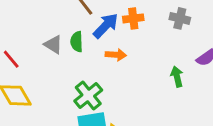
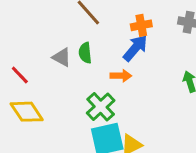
blue arrow: (106, 26) -> (135, 48), moved
orange arrow: (116, 55) -> (121, 76), moved

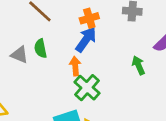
orange arrow: (121, 76) -> (75, 66), turned -90
green cross: (101, 107) -> (87, 88), moved

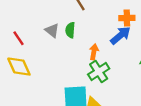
orange cross: (89, 18) -> (127, 18), moved
blue arrow: (86, 40) -> (121, 35), moved

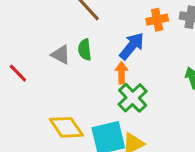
blue arrow: (121, 35) -> (132, 46), moved
yellow diamond: (19, 67) -> (66, 127), moved

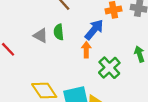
green cross: (133, 98) -> (109, 68), moved

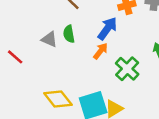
orange arrow: (86, 50) -> (100, 51), turned 42

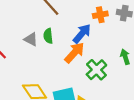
orange arrow: (100, 51) -> (74, 53), size x1.5

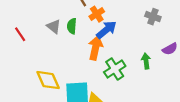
orange cross: (100, 15) -> (97, 14), moved, turned -32
orange arrow: (74, 53) -> (95, 48), turned -40

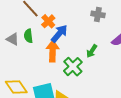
green arrow: (146, 61) -> (92, 51), moved, turned -128

